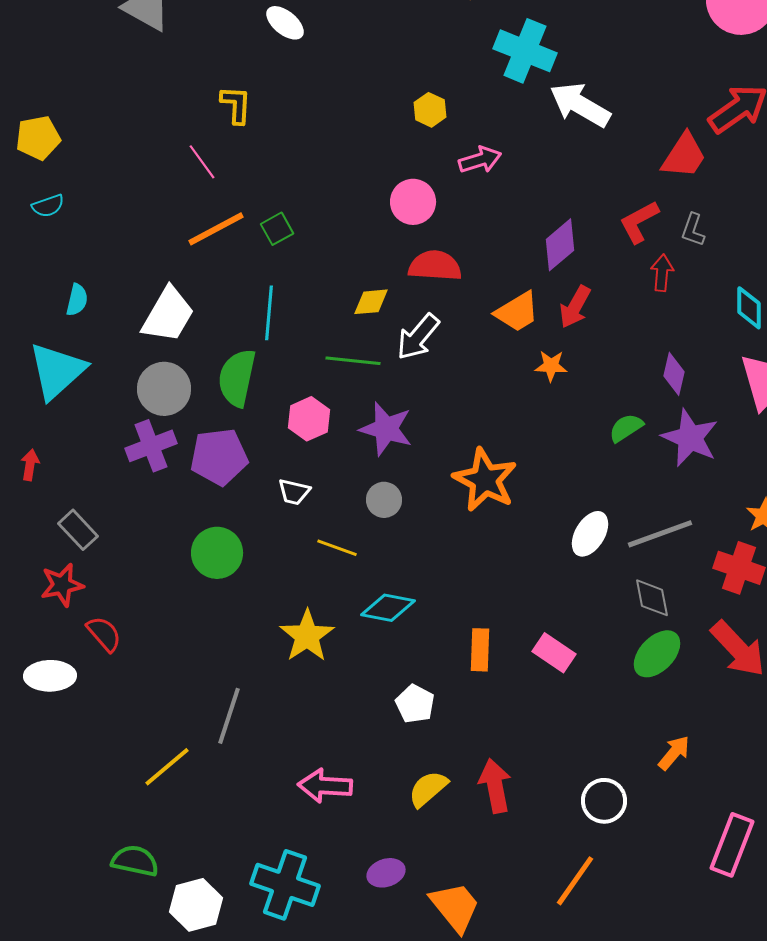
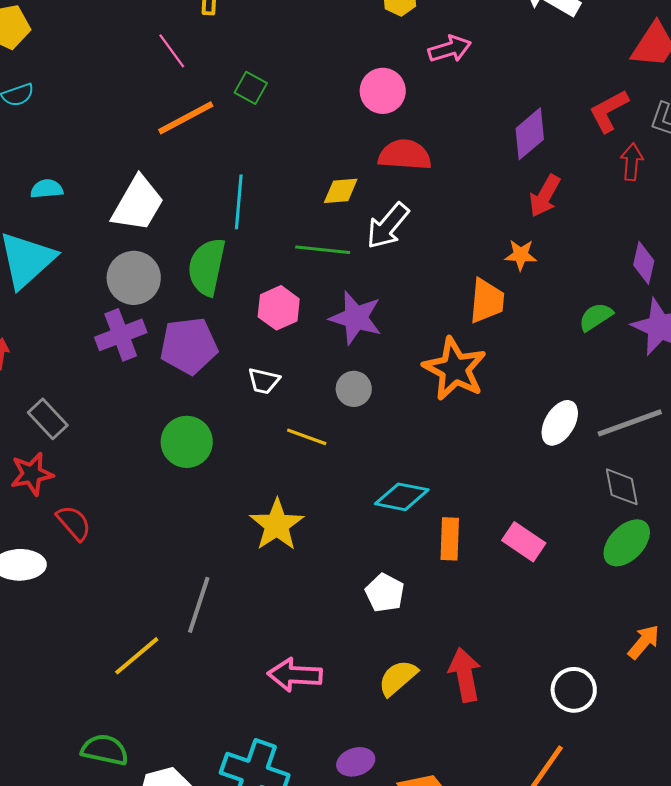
green square: (277, 229) -> (251, 88), moved, turned -32
cyan semicircle: (77, 300) -> (47, 189), turned -108
orange trapezoid: (517, 312) -> (487, 301), moved, turned -54
cyan diamond: (388, 608) -> (402, 497), moved

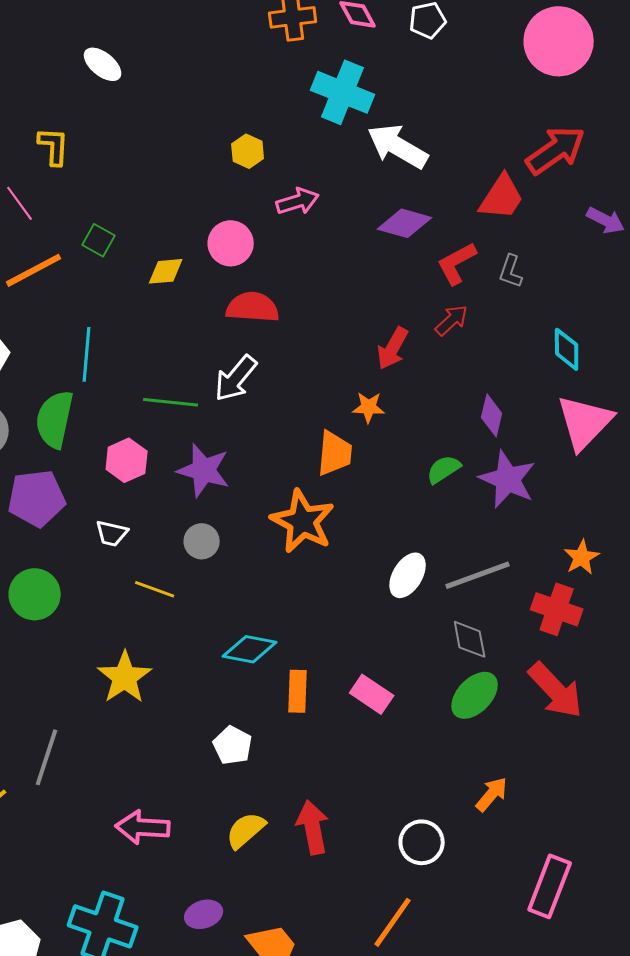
purple diamond: (530, 134) -> (405, 223), moved, turned 56
red arrow: (632, 162) -> (452, 320), moved, turned 42
yellow diamond: (341, 191) -> (166, 271), moved

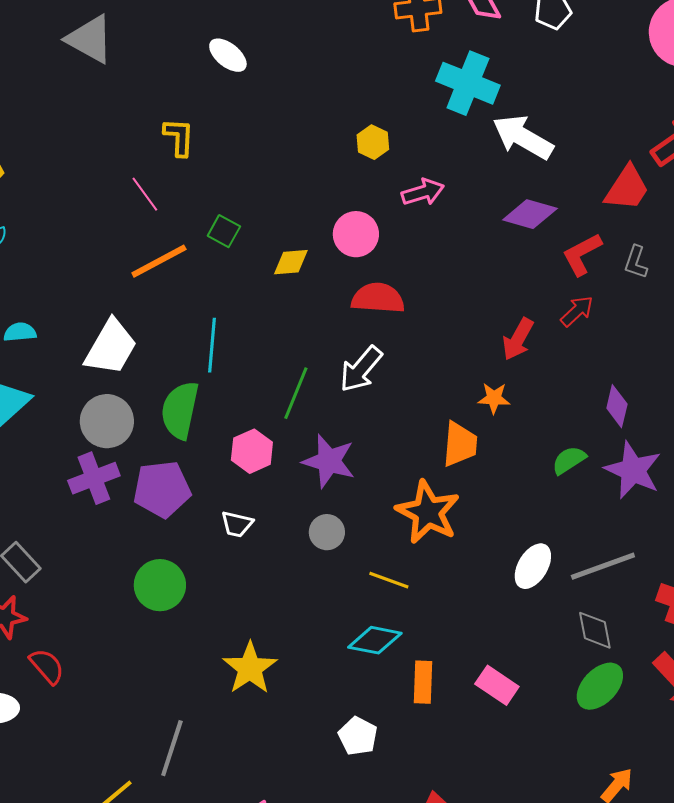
green line: (171, 402) -> (296, 393), turned -74
yellow line: (155, 589) -> (389, 580), moved

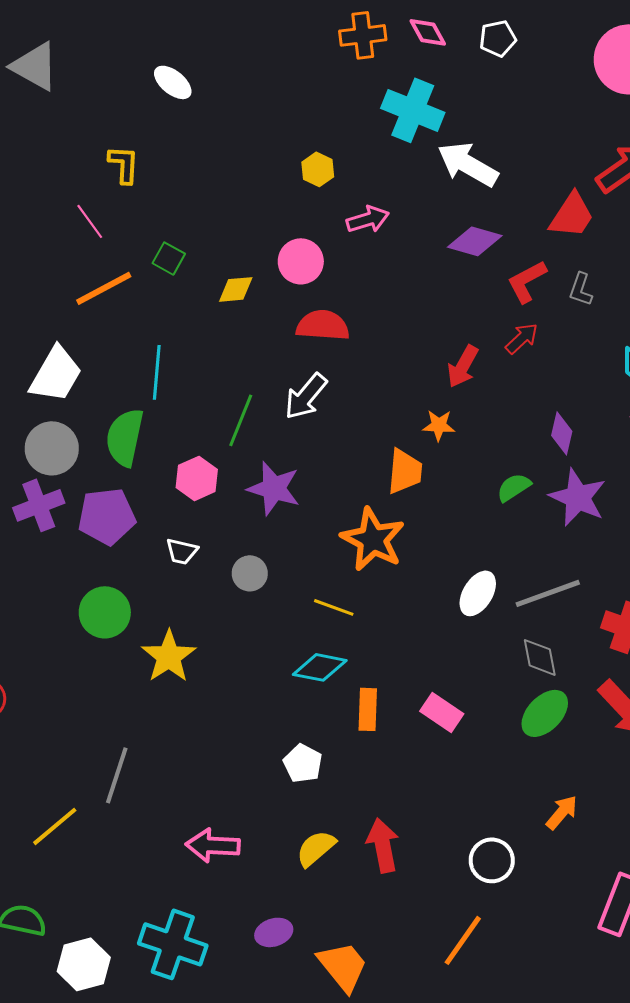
gray circle: (327, 532) -> (250, 573), moved
yellow star: (250, 668) -> (169, 656), moved

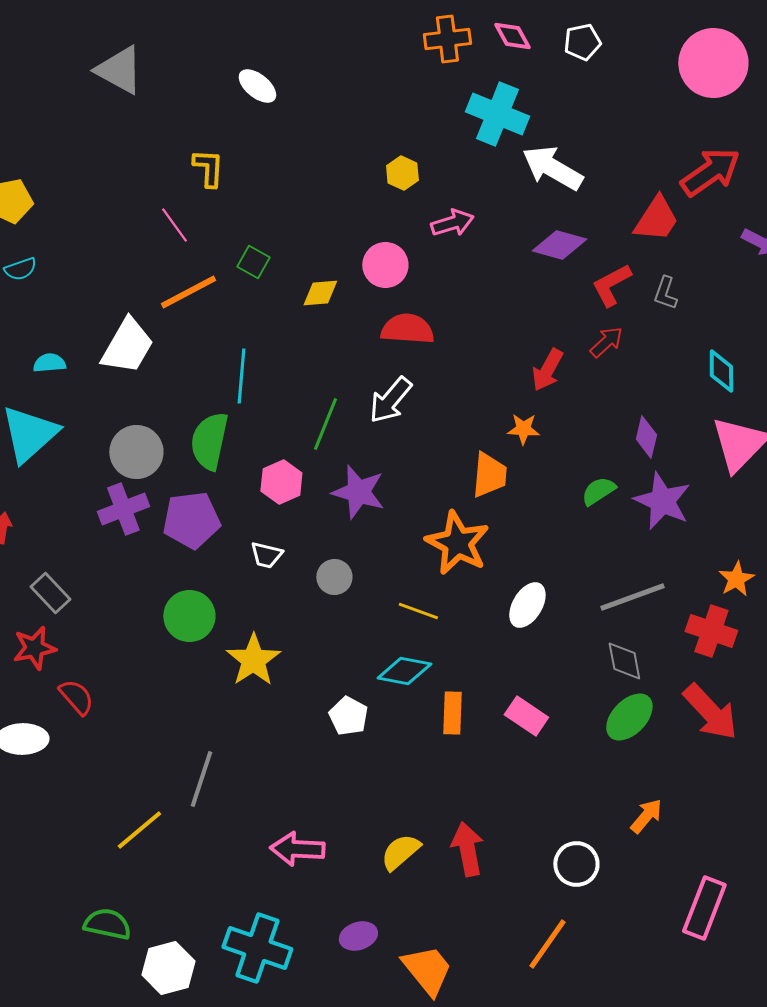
white trapezoid: (56, 374) -> (127, 346), moved
white ellipse: (478, 593) -> (527, 605), moved
white pentagon: (303, 763) -> (348, 716), moved

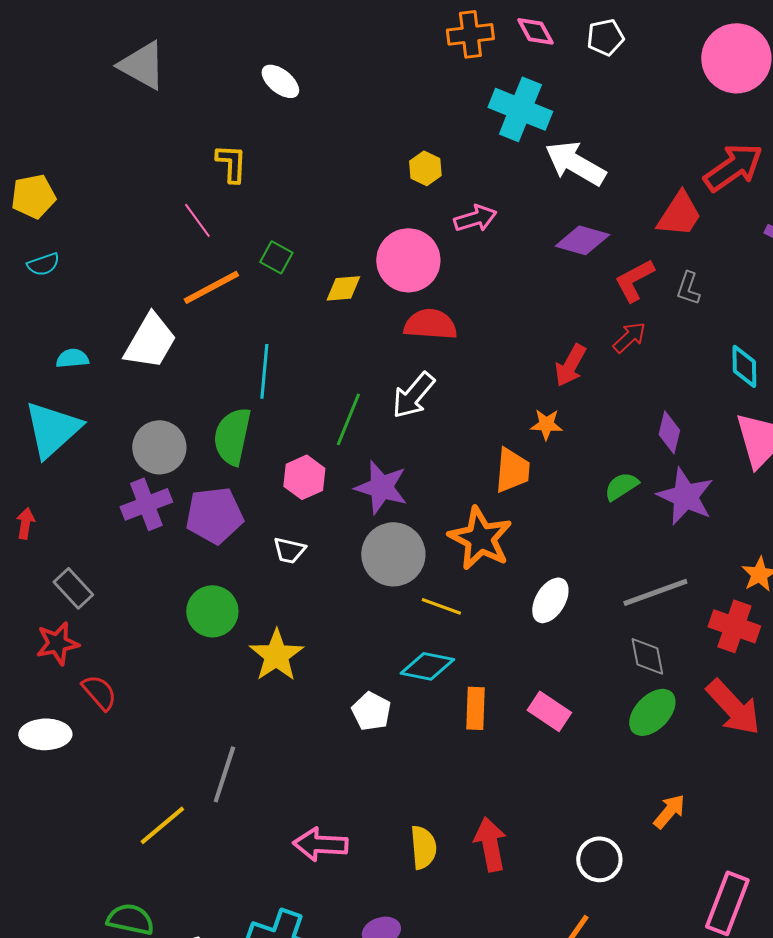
pink circle: (385, 265) -> (408, 260), size x1.4
gray circle: (334, 577) -> (393, 554), moved, size x1.8
yellow semicircle: (400, 852) -> (423, 847), turned 126

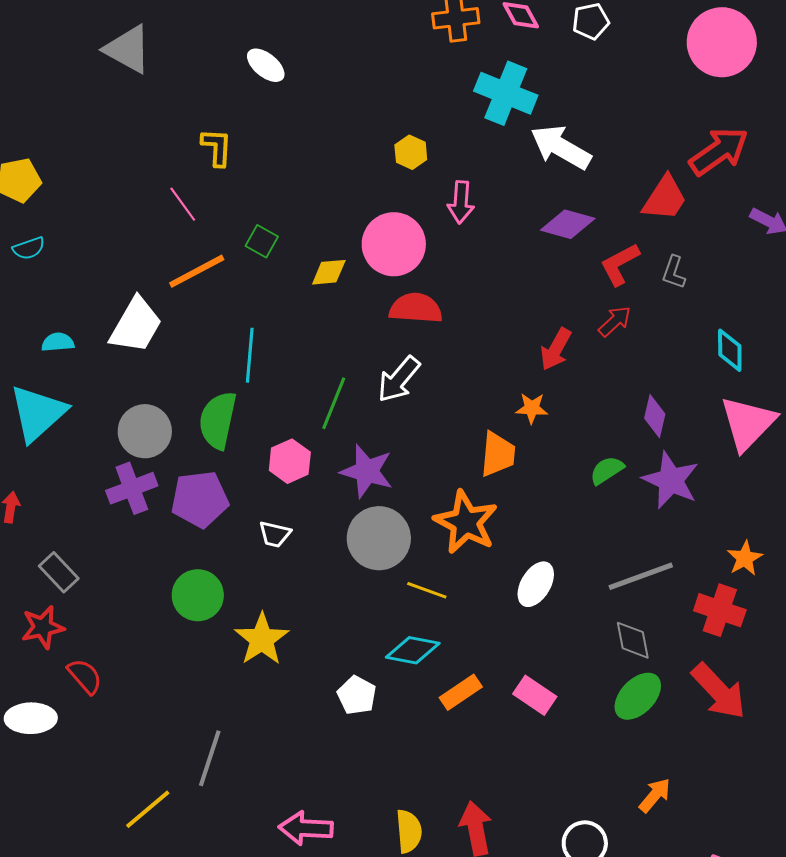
pink arrow: (475, 218) -> (461, 202), turned 111
orange rectangle: (475, 708) -> (461, 692), turned 54

